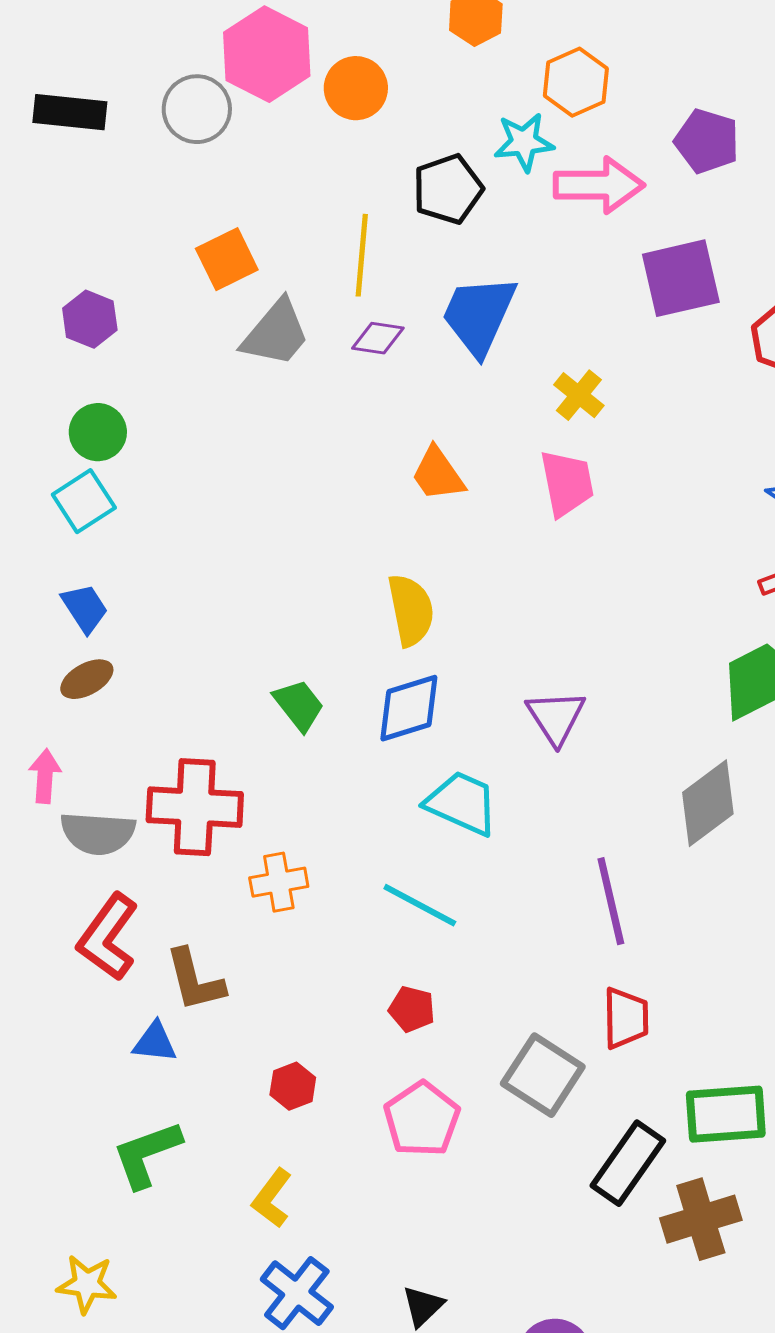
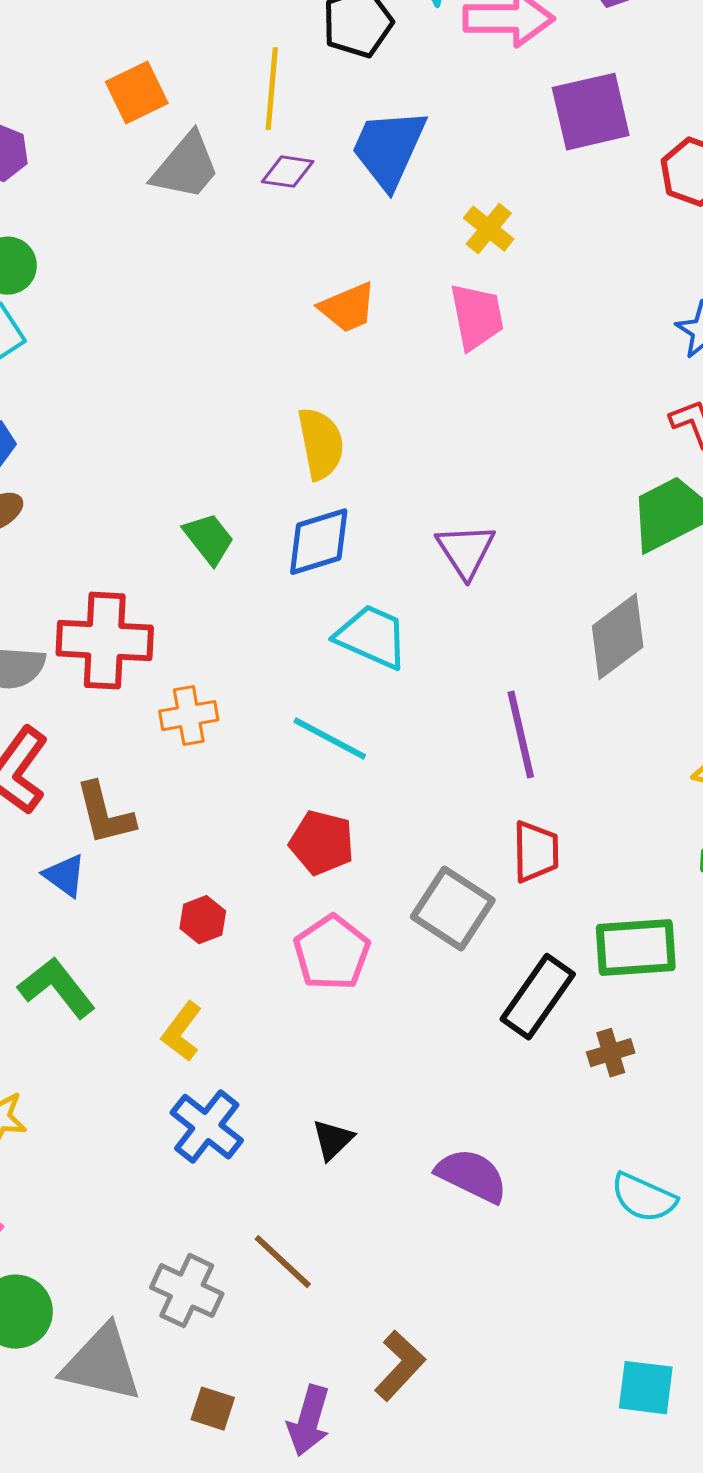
orange trapezoid: (438, 474) -> (348, 308), turned -78
red pentagon: (412, 1009) -> (322, 843), size x1.4
blue triangle: (155, 1042) -> (65, 876), turned 30
green L-shape: (147, 1154) -> (57, 988), turned 72
brown cross: (701, 1219) -> (611, 1053), size x0.6

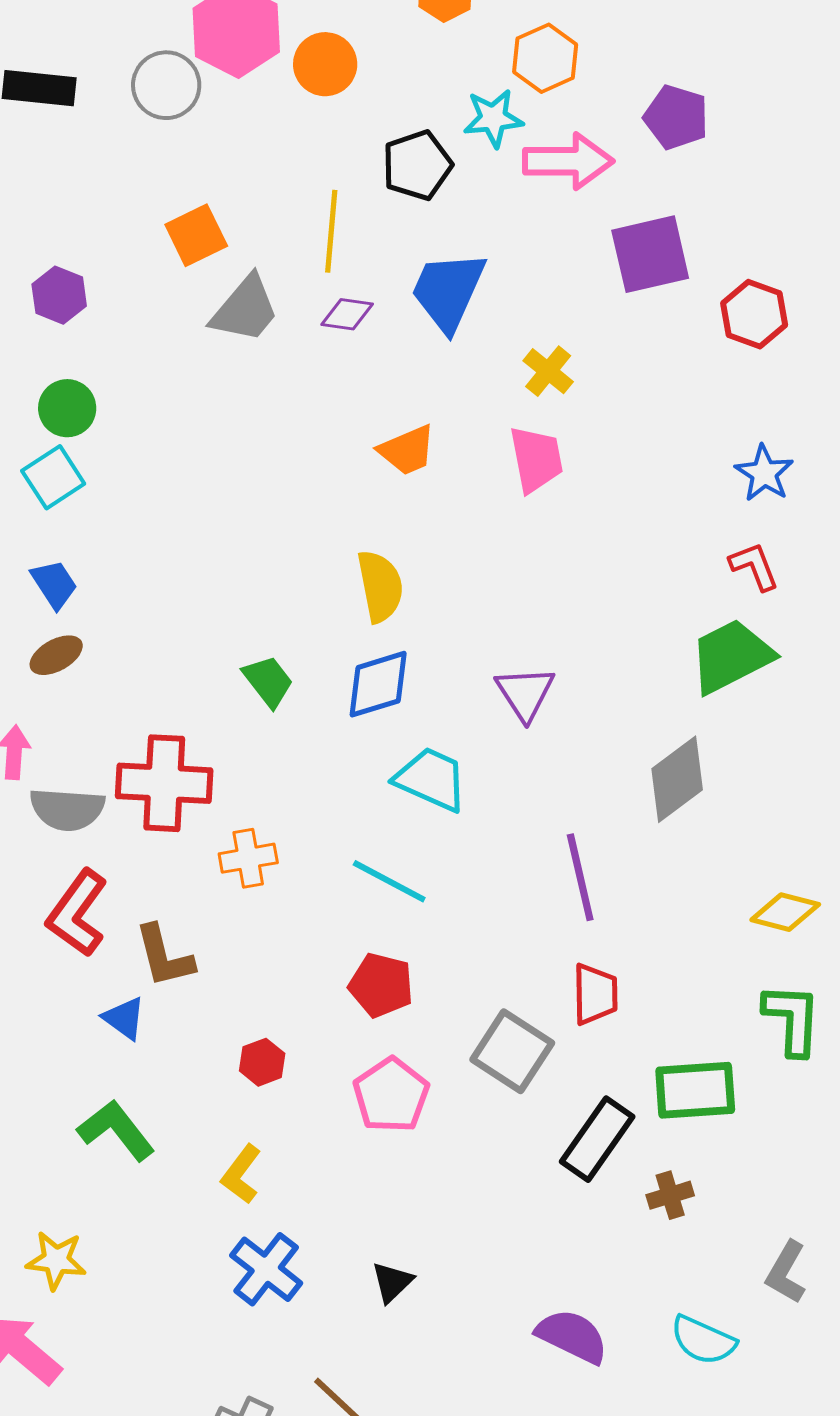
purple semicircle: (472, 1176) -> (572, 1336), moved

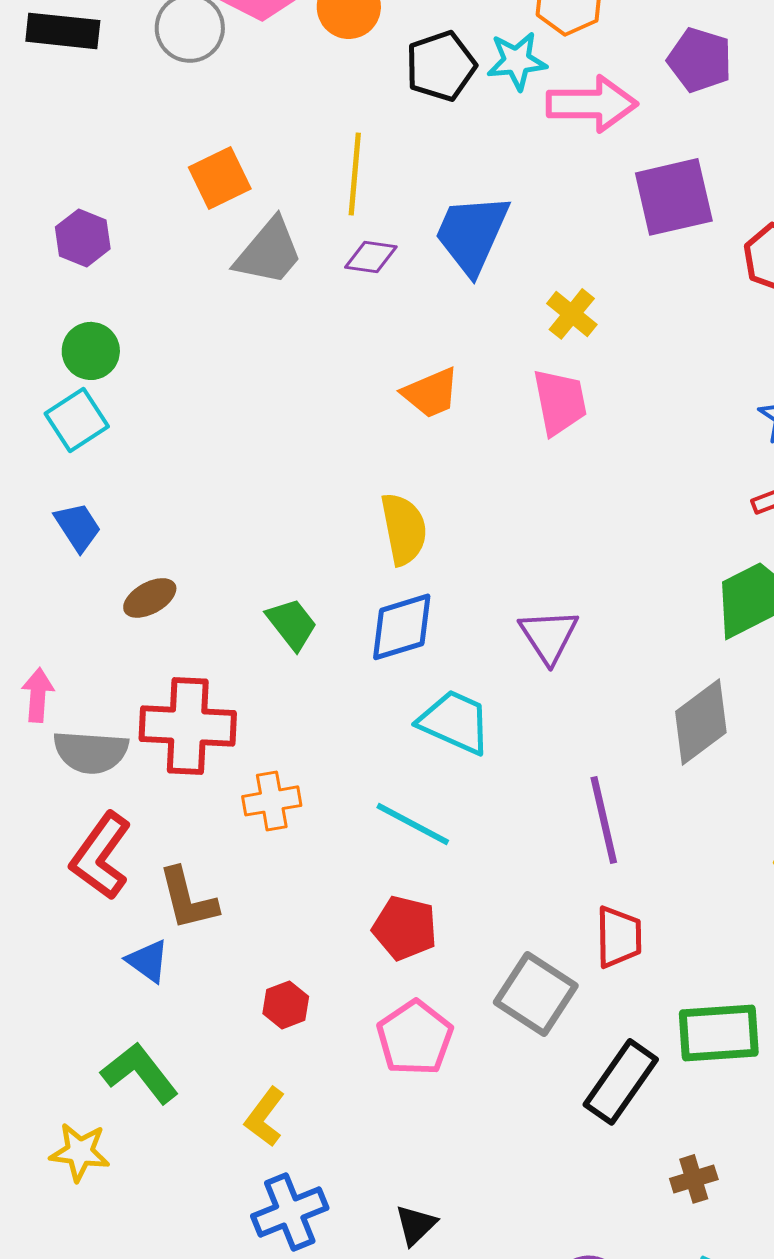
black pentagon: (417, 165) -> (441, 66), moved
brown ellipse: (56, 655) -> (150, 598), moved
brown cross: (670, 1195) -> (694, 1179), moved
yellow star: (56, 1260) -> (80, 1152), moved
blue cross: (266, 1269) -> (290, 1212), turned 30

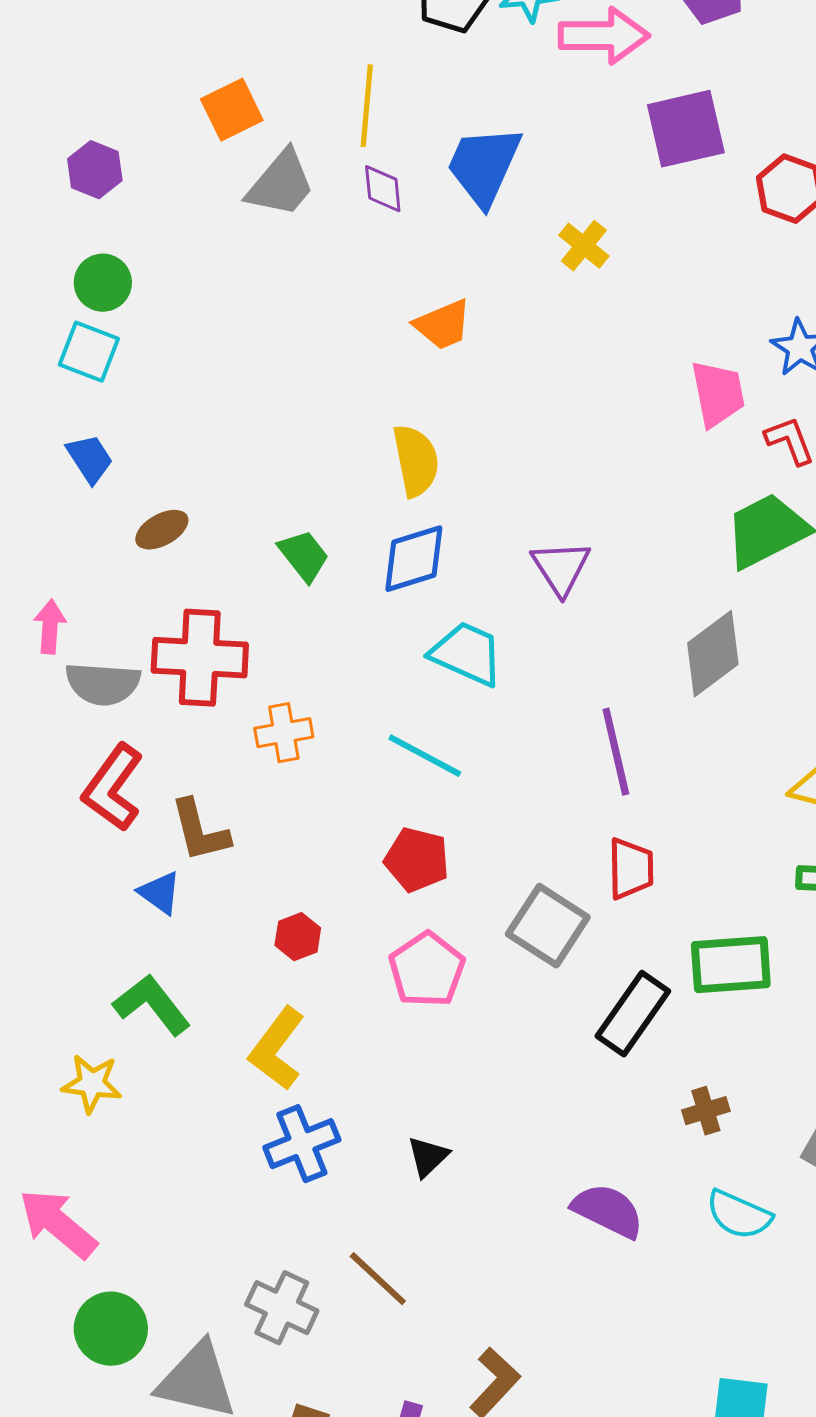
purple diamond: (371, 257) -> (383, 189), turned 76
pink trapezoid: (560, 402) -> (718, 394), moved
cyan square: (77, 420) -> (89, 352), turned -36
yellow L-shape: (265, 1117) -> (277, 1049), size x1.4

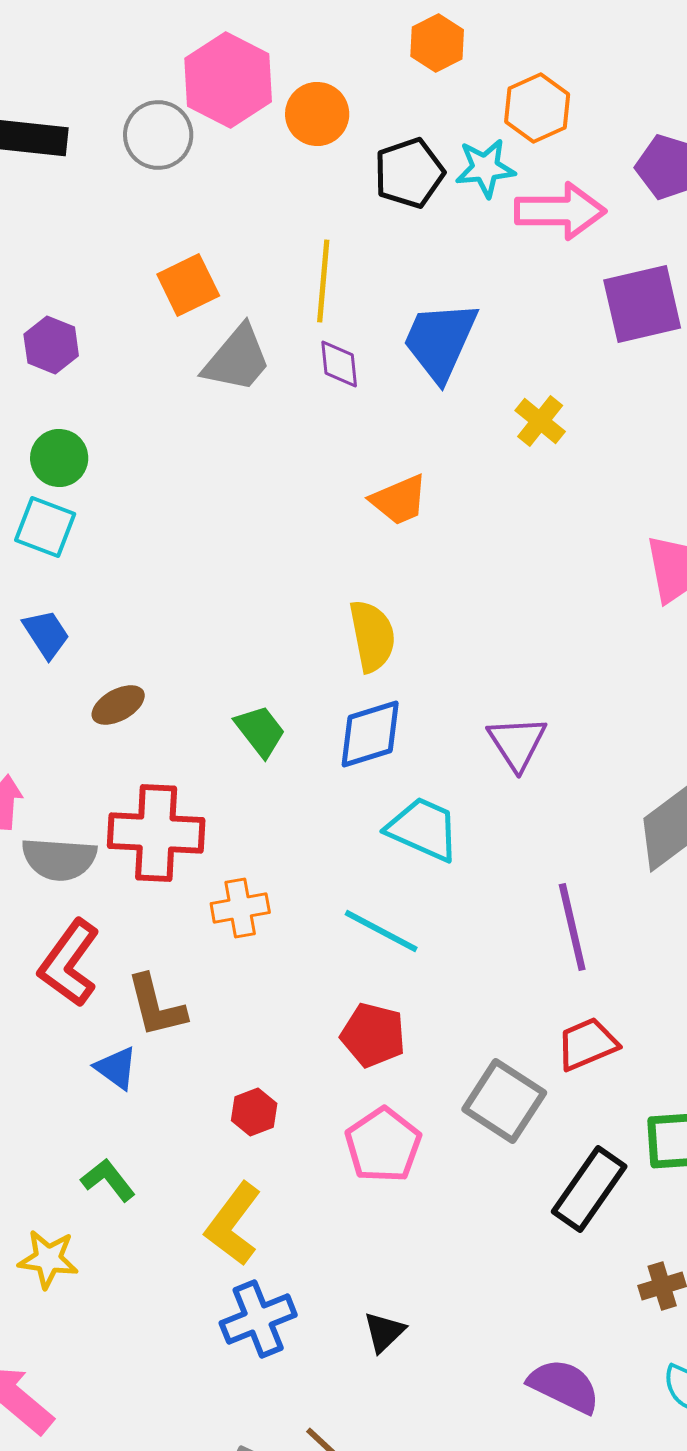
red trapezoid: (631, 869) -> (587, 1044), turned -112
green L-shape: (152, 1005) -> (108, 1180), size x0.7

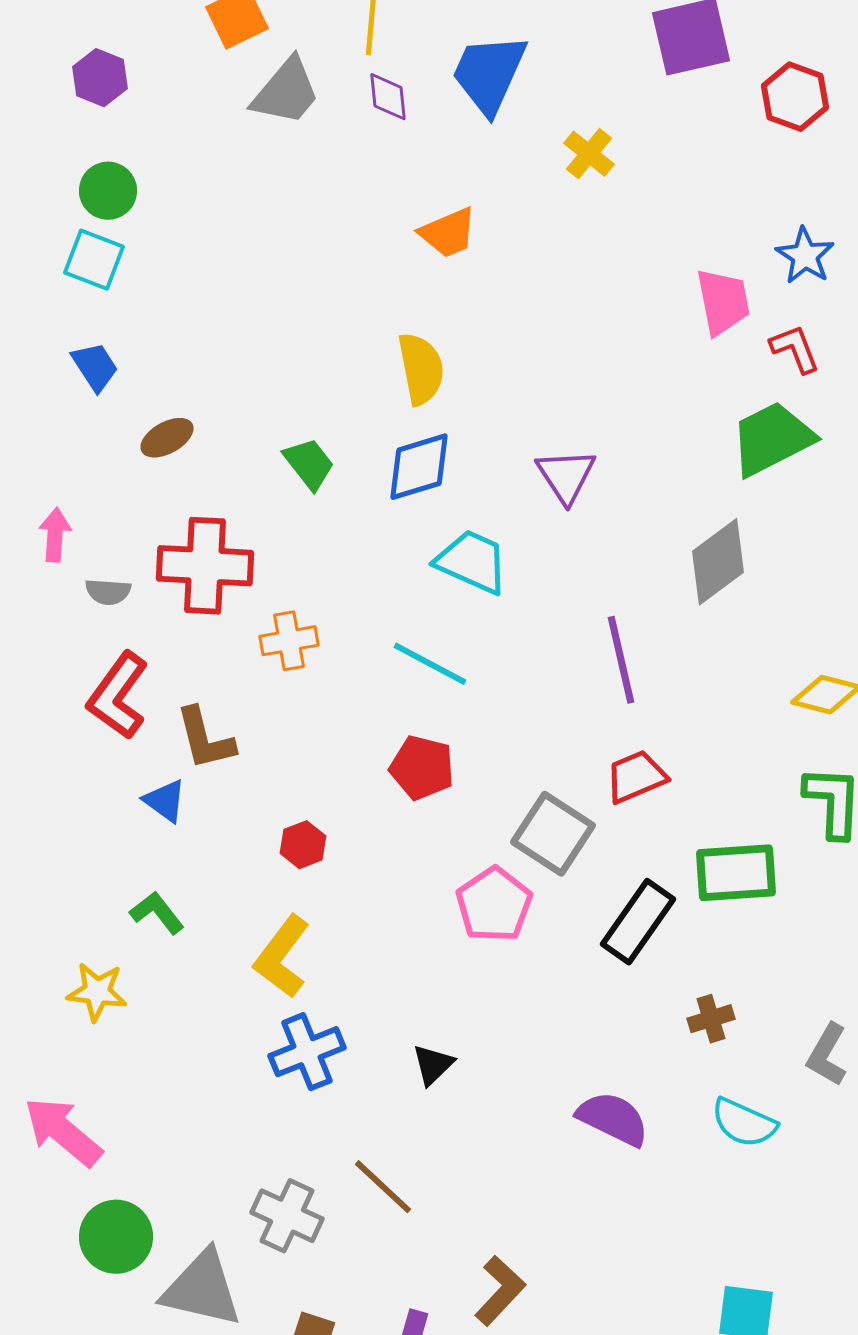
gray semicircle: (59, 859) -> (108, 592), size x0.6
pink pentagon: (383, 1145) -> (494, 905), moved

